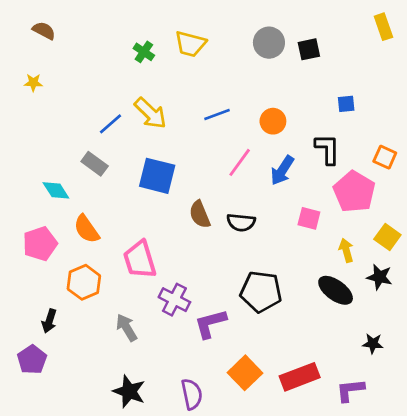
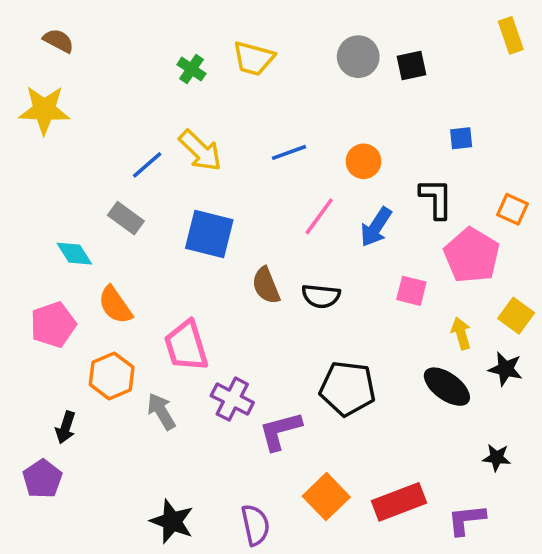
yellow star: (33, 83) -> (44, 110), size x2.0
gray arrow: (126, 328) -> (161, 411), moved

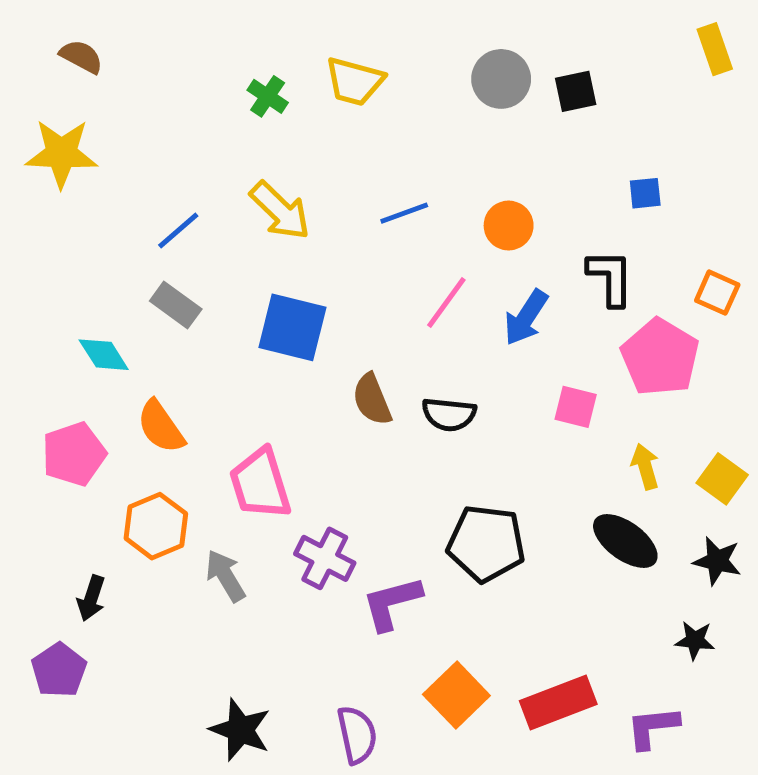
blue line: (147, 165) -> (178, 230), moved
yellow square: (516, 316) -> (722, 479), moved
black star: (505, 369) -> (717, 561), moved

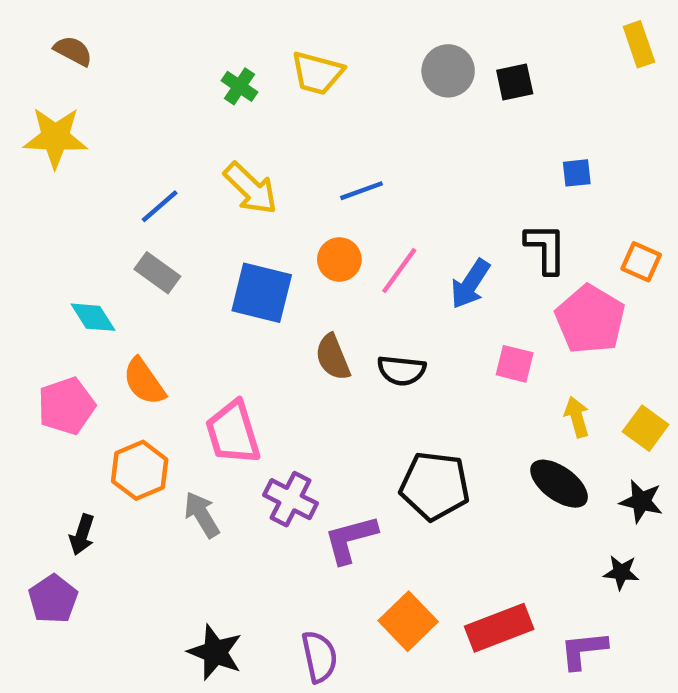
orange circle: (509, 226) -> (339, 259), moved

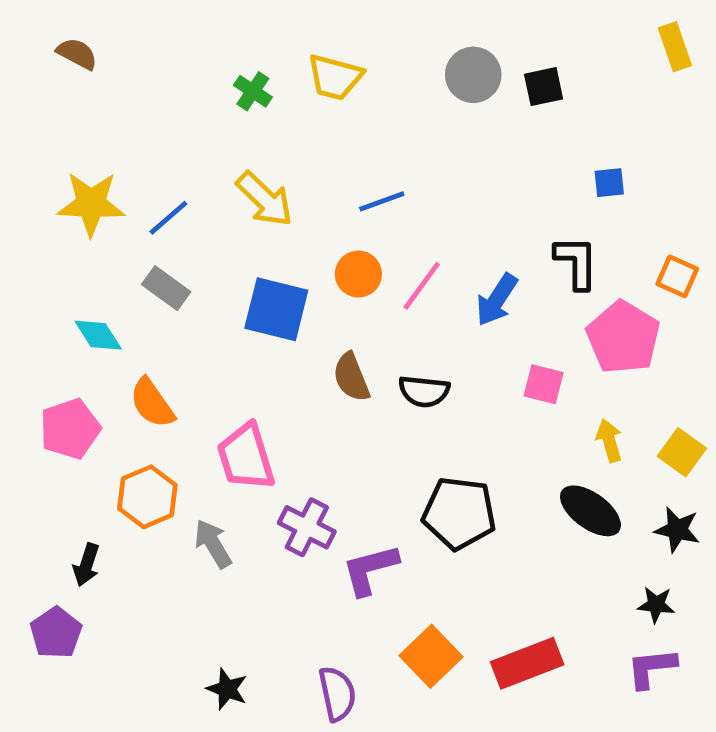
yellow star: (55, 137) -> (91, 204), moved
purple L-shape: (583, 650) -> (651, 668), moved
black star: (215, 652) -> (227, 689), size x0.7

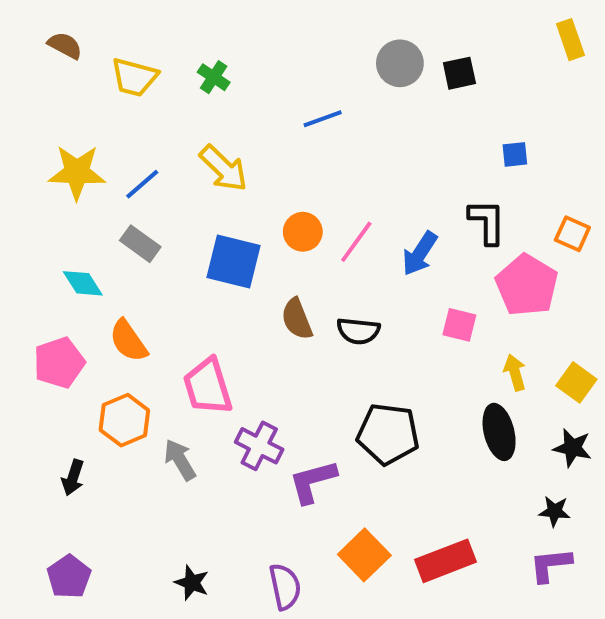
yellow trapezoid: (335, 77) -> (134, 77), moved
blue line: (382, 201) -> (323, 119), moved
black ellipse: (590, 511) -> (499, 432), turned 40
purple pentagon: (56, 633) -> (69, 577), moved

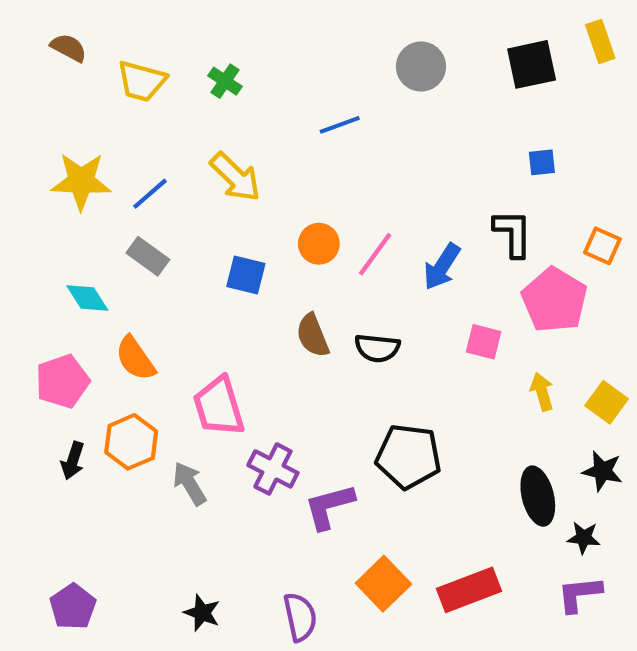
black square: (459, 73) -> (532, 64), moved, size x1.4
blue square: (233, 262) -> (246, 275), size x0.7
black ellipse: (499, 432) -> (538, 496), moved
black arrow: (73, 478) -> (73, 461), moved

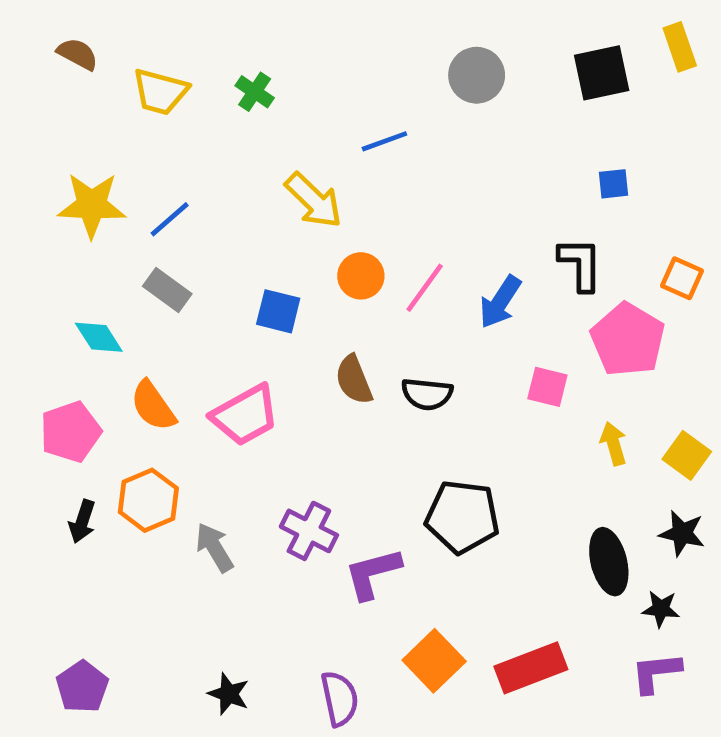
yellow arrow: (235, 177) -> (314, 200), moved
pink trapezoid: (219, 406) -> (245, 415), moved, turned -102

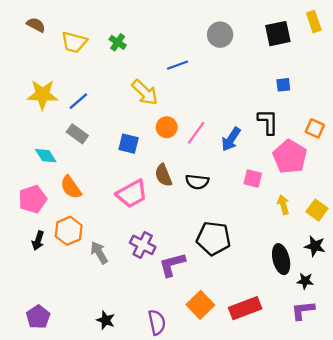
pink trapezoid: (245, 415) -> (132, 194), moved

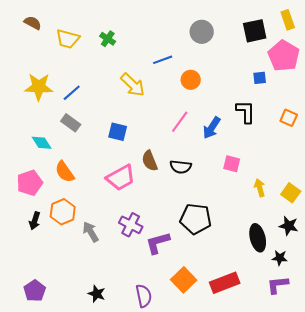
orange circle: (167, 127) -> (191, 80), moved
pink pentagon: (290, 157) -> (284, 56), moved

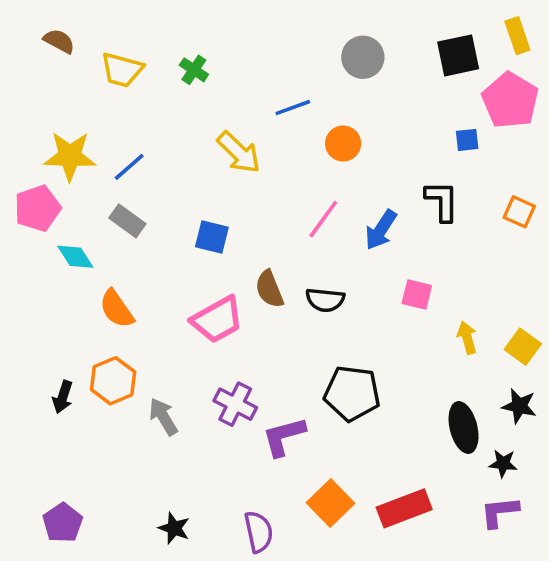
pink pentagon: (30, 183) -> (38, 208), moved

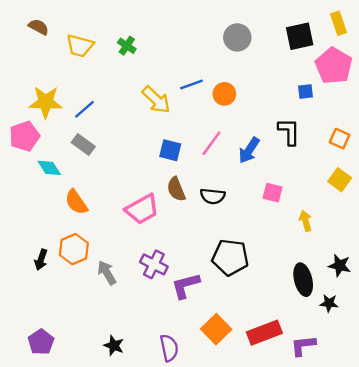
blue line: (293, 108) -> (191, 84), moved
blue square: (212, 237) -> (170, 150), moved
yellow square: (523, 347) -> (340, 180), moved
purple L-shape: (499, 512) -> (303, 346), moved

